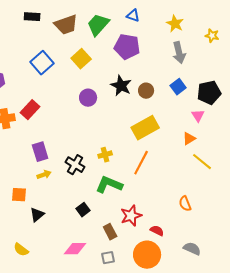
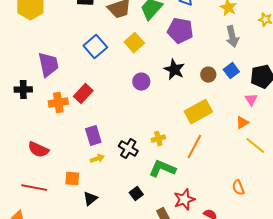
brown circle: (146, 91) -> (208, 75), moved

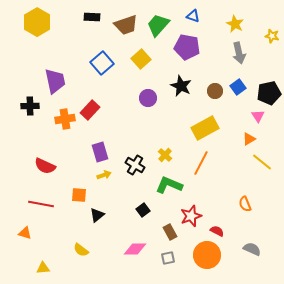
yellow cross: (158, 139) -> (165, 155), turned -32

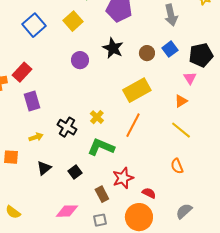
purple rectangle: (100, 152) -> (32, 101), moved
yellow line: (262, 162) -> (181, 130), moved
black triangle: (97, 215) -> (44, 168), moved
gray semicircle: (252, 249) -> (184, 211), turned -66

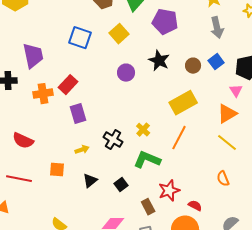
blue square: (34, 25) -> (80, 38), turned -30
orange triangle: (181, 101) -> (227, 114), size x1.5

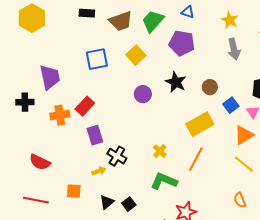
blue square: (80, 38) -> (97, 59), turned -30
blue square: (216, 62) -> (231, 105), moved
black cross: (113, 140) -> (117, 156), moved
black square: (121, 185) -> (129, 204), moved

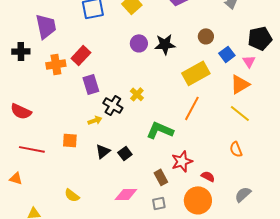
black star: (176, 82) -> (165, 44), moved, turned -30
yellow cross: (160, 151) -> (137, 94), moved
red semicircle: (40, 162) -> (21, 111), moved

